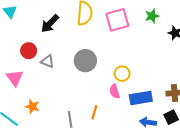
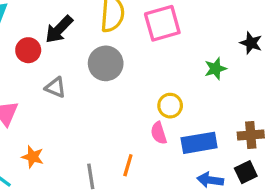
green star: (152, 16) -> (215, 69), moved
red circle: (29, 51) -> (28, 50), moved
gray circle: (85, 61) -> (106, 63), moved

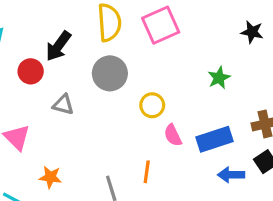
green star: (215, 69) -> (219, 78), moved
yellow circle: (170, 106) -> (152, 105), moved

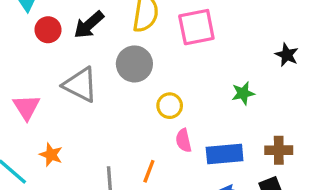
red circle: (31, 71) -> (48, 30), moved
gray triangle: (63, 105) -> (80, 85), size x1.6

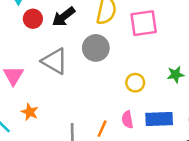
yellow circle: (170, 106) -> (135, 83), moved
pink semicircle: (184, 140) -> (127, 120), moved

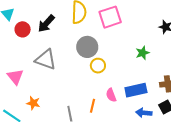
gray circle: (96, 48) -> (87, 47), moved
yellow circle: (135, 83) -> (98, 66), moved

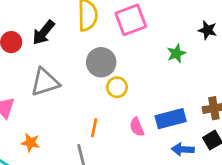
green star: (143, 53) -> (176, 53), moved
gray triangle: (46, 60) -> (45, 82), turned -35
orange line: (93, 106) -> (94, 128), moved

